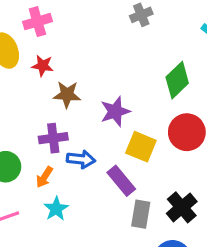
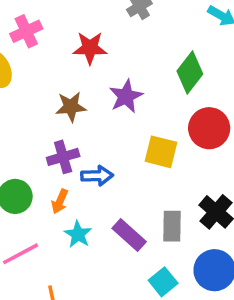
red star: (43, 66) -> (90, 48), moved, size x1.4
purple star: (115, 111) -> (126, 96), moved
purple rectangle: (121, 181) -> (129, 235), moved

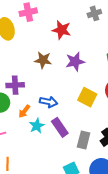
purple cross: (63, 157) -> (15, 85), moved
cyan star: (78, 234) -> (37, 126), moved
purple rectangle: (129, 235) -> (60, 127), moved

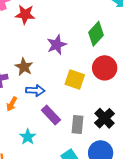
red star: (61, 30) -> (25, 14), moved
brown star: (43, 60) -> (24, 67), moved, turned 30
cyan star: (37, 126) -> (28, 137), moved

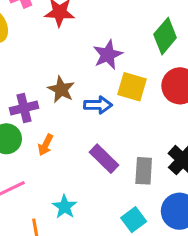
yellow square: (75, 80) -> (132, 87), moved
blue arrow: (35, 91) -> (98, 105), moved
cyan star: (28, 137) -> (65, 207), moved

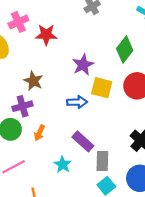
brown star: (61, 89) -> (33, 81), moved
gray rectangle: (144, 171) -> (102, 161), moved
cyan star: (65, 207) -> (63, 164), moved

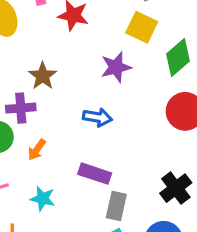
yellow square: (102, 88) -> (142, 27), moved
purple rectangle: (83, 141) -> (95, 174), turned -35
cyan star: (63, 164) -> (43, 199), moved, turned -30

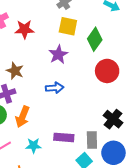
orange arrow: (37, 150) -> (23, 117), size x1.5
purple rectangle: (95, 174) -> (64, 137), moved
gray rectangle: (116, 206) -> (92, 140), moved

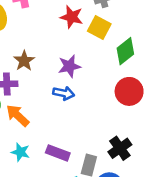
red star: (24, 29) -> (72, 17), moved
purple star: (58, 54) -> (69, 66), moved
orange arrow: (23, 117) -> (18, 116), turned 95

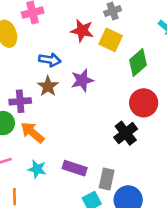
brown star: (24, 61) -> (48, 86), moved
blue arrow: (64, 93) -> (50, 60), moved
black cross: (120, 148) -> (126, 133), moved

